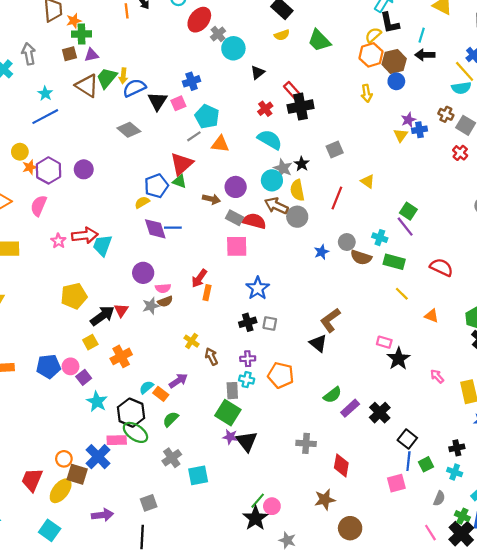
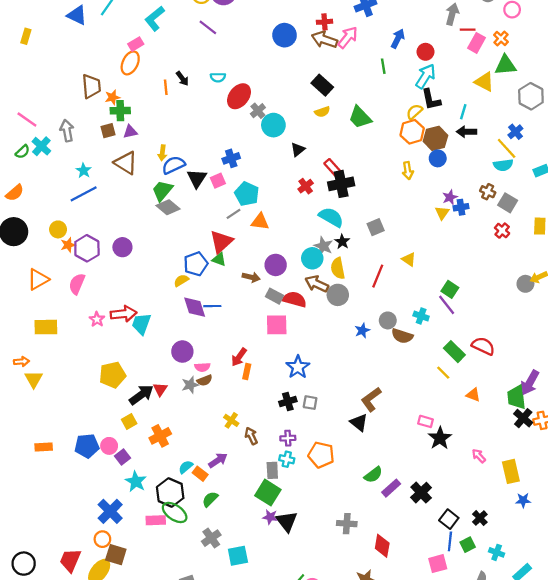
green trapezoid: (107, 78) -> (162, 191), moved
cyan semicircle: (270, 140) -> (331, 217), moved
green rectangle: (394, 262) -> (454, 352), moved, turned 30
black cross: (457, 448) -> (480, 518), moved, turned -32
blue cross: (98, 457) -> (110, 511), moved

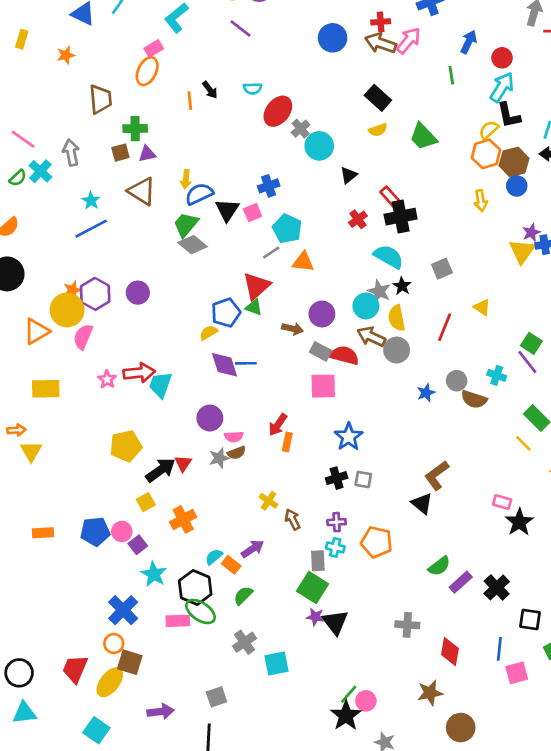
orange star: (112, 97) -> (66, 55), moved
yellow triangle: (442, 213) -> (522, 251), size x1.5
yellow circle: (58, 229) -> (67, 310), moved, size x1.6
black square: (449, 519) -> (530, 619), turned -30
blue line: (450, 541) -> (499, 649), moved

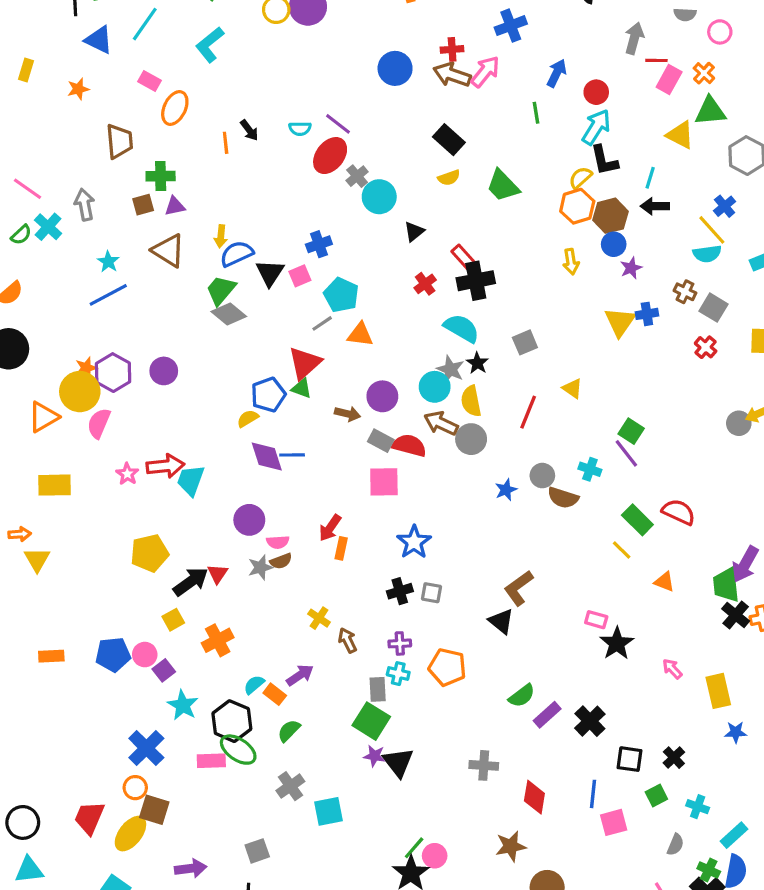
purple line: (241, 28) -> (338, 124), moved
pink rectangle: (154, 48) -> (149, 81), moved, turned 60
purple star: (531, 233) -> (631, 268), moved

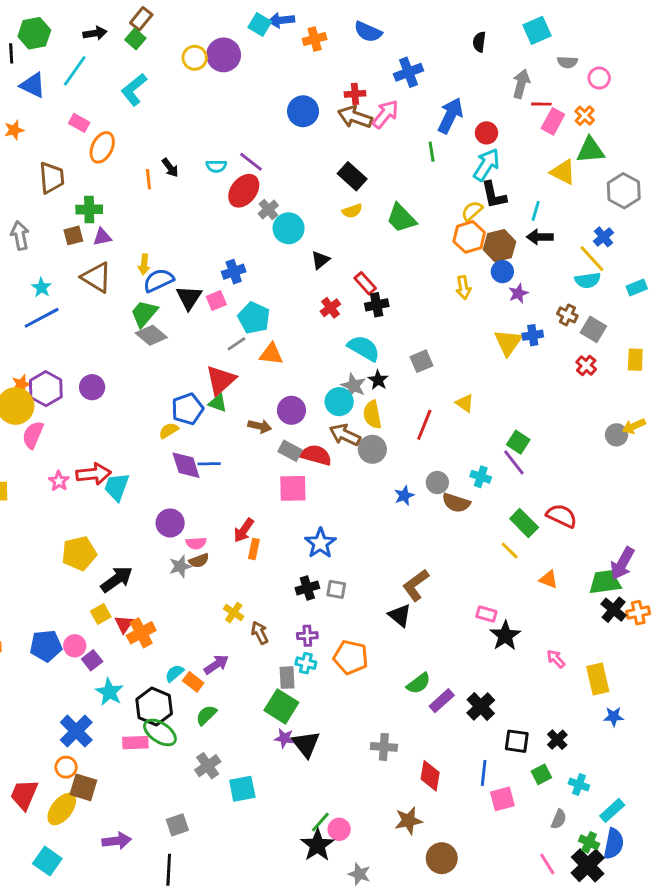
blue arrow: (557, 73) -> (450, 116), size x1.4
black cross: (476, 281) -> (377, 305), size x0.7
red triangle: (218, 574) -> (124, 624), moved
green trapezoid: (726, 585) -> (605, 582), turned 88

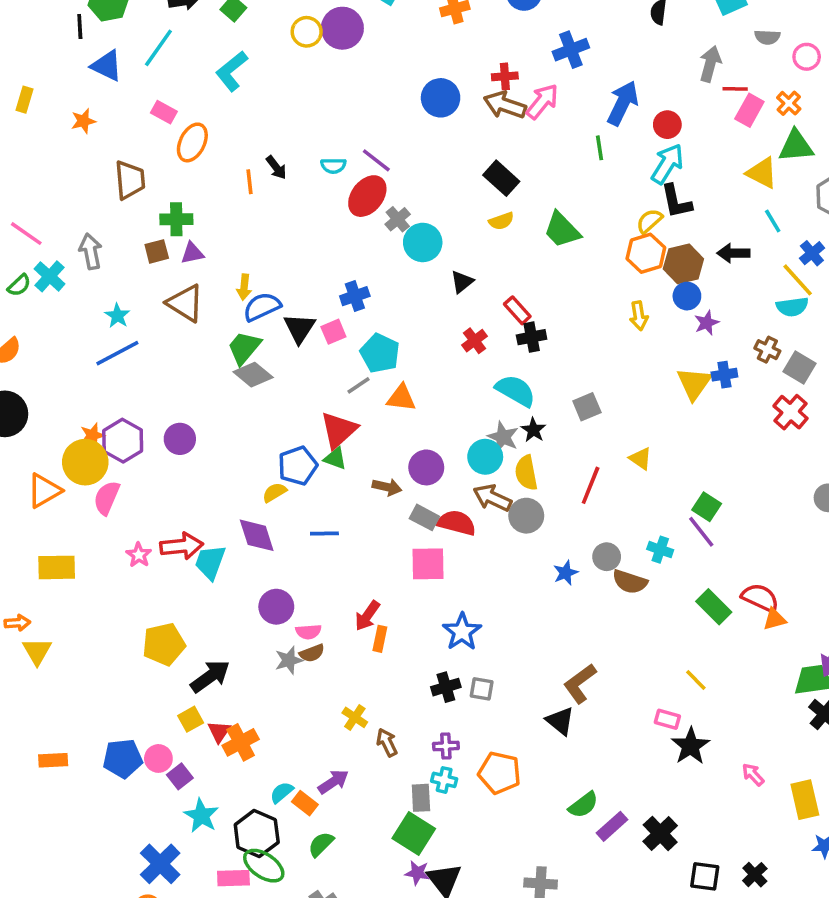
cyan line: (536, 211) -> (773, 221), moved, turned -48
red cross: (586, 366) -> (791, 412), size x1.4
purple diamond: (186, 465) -> (257, 535), moved
yellow line: (510, 550) -> (696, 680), moved
orange triangle: (549, 579) -> (774, 619), moved, turned -36

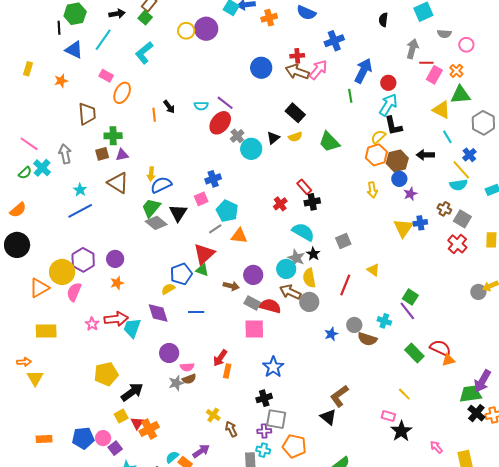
black triangle: (462, 282) -> (273, 138), moved
black triangle: (299, 328) -> (178, 213), moved
orange star: (92, 435) -> (117, 283), moved
gray square: (482, 689) -> (276, 419), moved, size x1.5

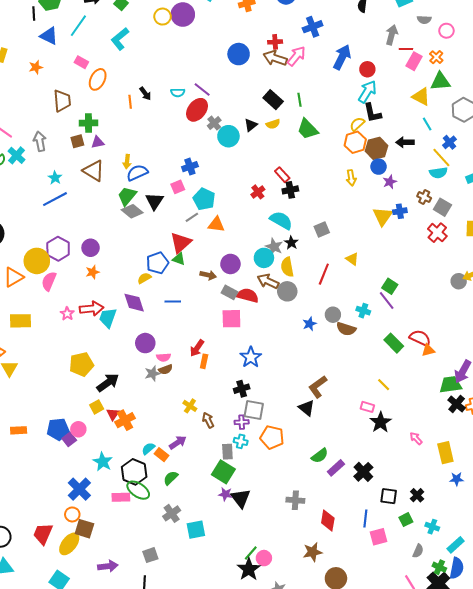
green line: (350, 96) -> (299, 100), moved
purple square: (115, 448) -> (69, 439), moved

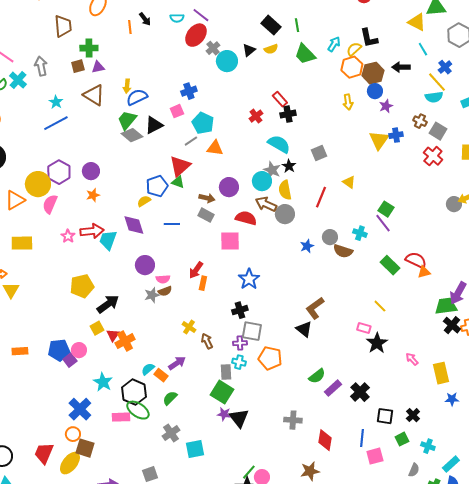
cyan arrow: (367, 92) -> (334, 44), moved, size x0.7
black triangle: (154, 201) -> (154, 125), turned 30
gray rectangle: (229, 292) -> (206, 215), moved

